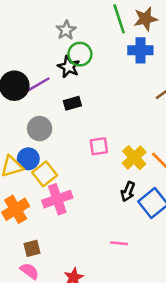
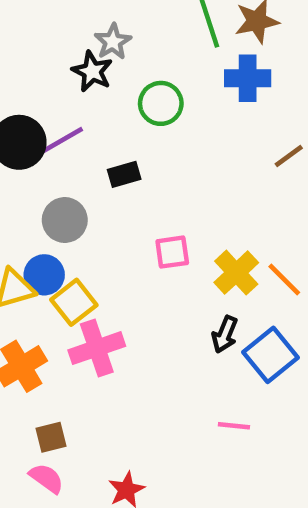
green circle: (80, 54) -> (161, 103), moved
black star: (69, 67) -> (92, 71), moved
pink line: (119, 243) -> (234, 426), moved

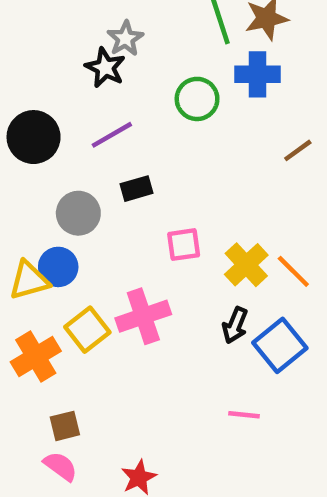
green circle: (161, 103) -> (197, 99), moved
purple line: (62, 140) -> (112, 135), moved
black rectangle: (124, 174) -> (137, 189), moved
yellow square: (74, 302) -> (87, 330), moved
pink cross: (97, 348) -> (143, 316), moved

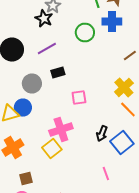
yellow cross: (246, 265) -> (124, 88), moved
yellow square: (87, 330) -> (52, 148), moved
pink line: (244, 415) -> (106, 174), turned 64

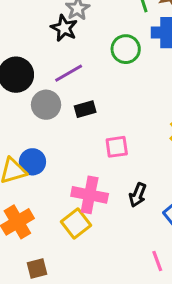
gray circle: (32, 84) -> (46, 105), moved
pink cross: (61, 130) -> (90, 195), turned 30
black arrow: (102, 134) -> (138, 195), moved

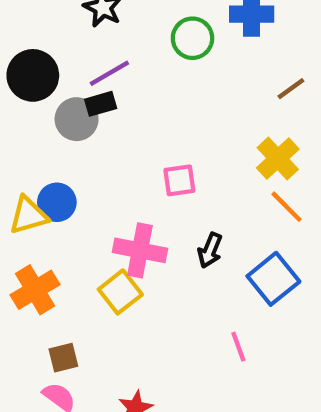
black rectangle: (85, 109) -> (101, 104), moved

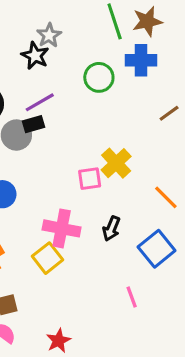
yellow cross: (278, 159) -> (116, 163), moved

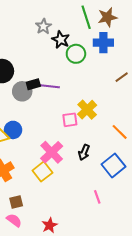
black star: (35, 56) -> (61, 40), moved
purple line: (40, 102) -> (50, 86), moved, turned 36
pink cross: (62, 228) -> (52, 152), turned 35

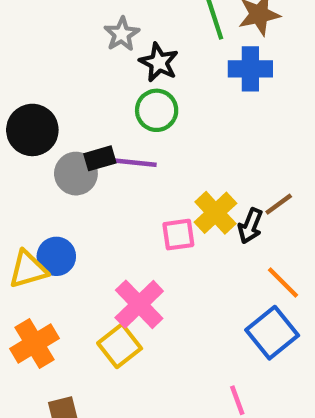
green circle: (76, 54) -> (157, 110), moved
brown line: (122, 77) -> (279, 204), moved
orange line: (120, 132) -> (283, 283), moved
black arrow: (84, 152) -> (250, 226), moved

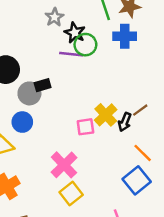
green circle: (157, 110) -> (85, 45), moved
purple line: (135, 163) -> (71, 54), moved
blue circle: (56, 256) -> (22, 122), moved
yellow square: (120, 346) -> (71, 193), moved

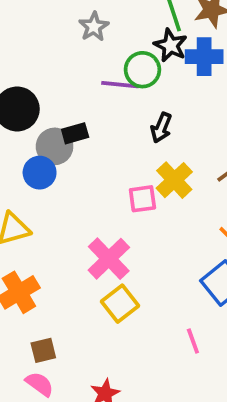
black star: (75, 33) -> (171, 45), moved
blue circle: (22, 122) -> (40, 173), moved
black arrow: (125, 122) -> (161, 128), moved

